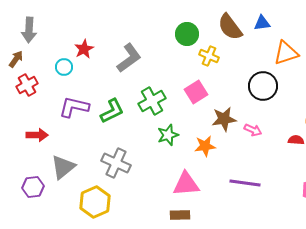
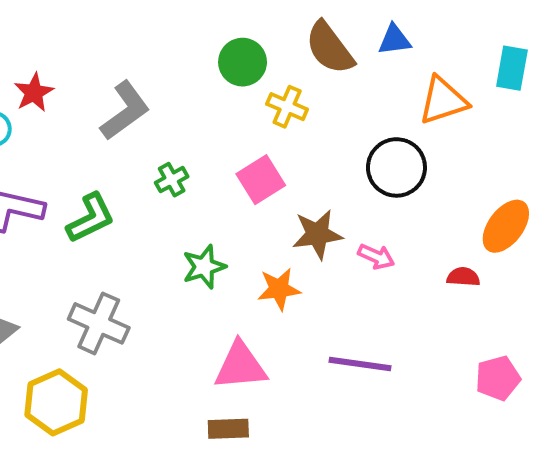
green cross: (152, 101) -> (172, 180), moved, size x0.6

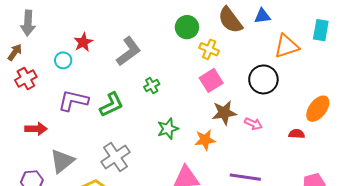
pink square: (261, 180) -> (211, 80), moved
gray cross: (99, 323) -> (115, 157), turned 32

